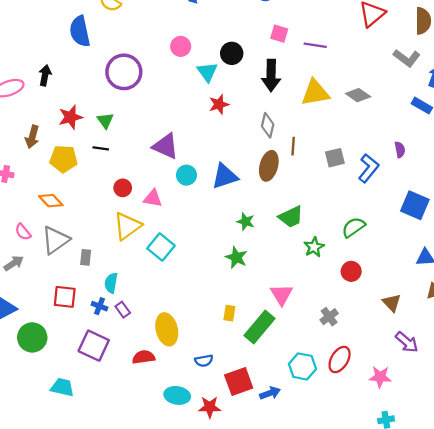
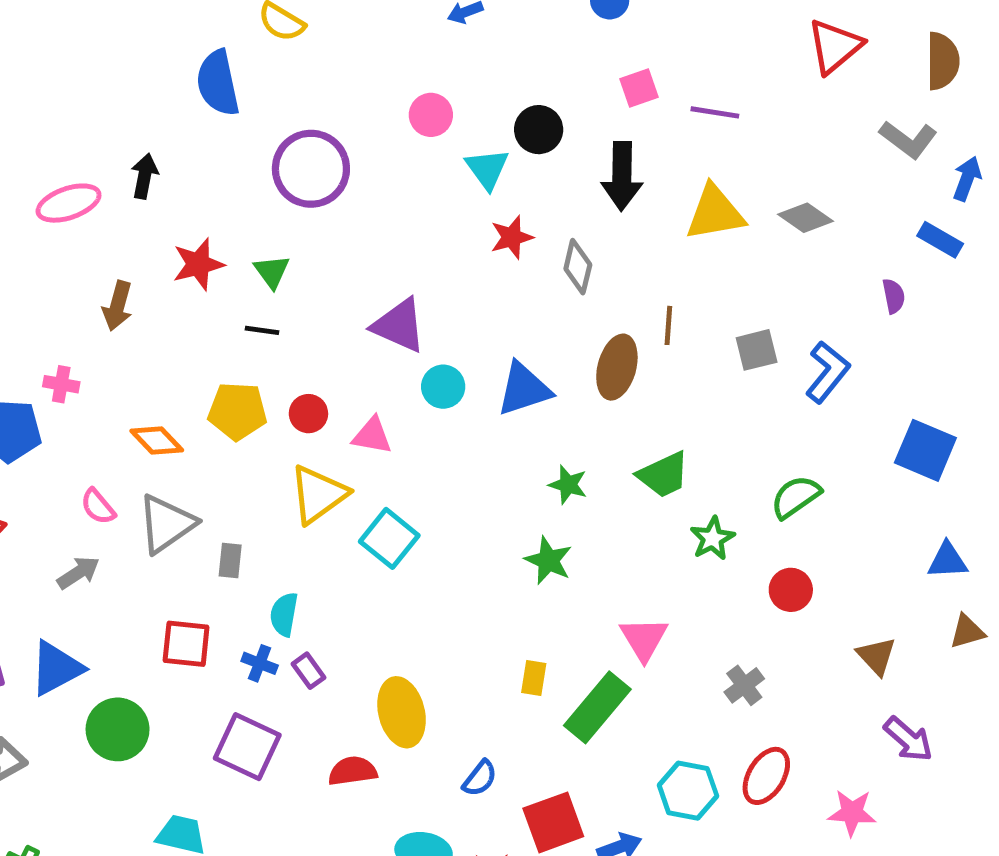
pink square: (279, 34) -> (639, 88), turned -36
gray diamond: (268, 125) -> (578, 267), moved
purple semicircle: (400, 150) -> (894, 296), moved
yellow pentagon: (64, 159) -> (237, 411), moved
blue semicircle: (204, 361) -> (480, 778), turned -42

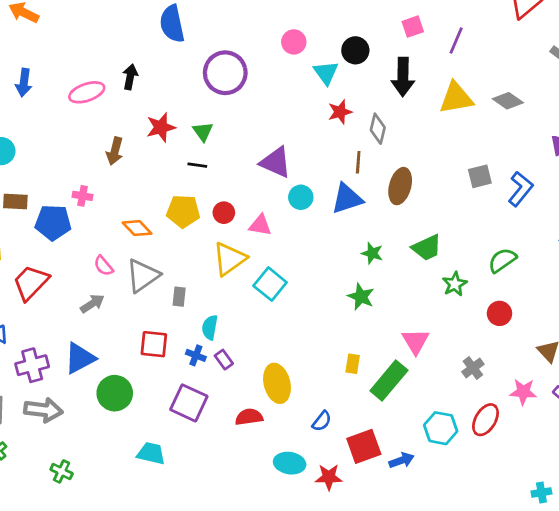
purple line: (715, 112) -> (456, 41), turned -76
brown line: (668, 325) -> (358, 162), moved
pink star: (852, 813) -> (523, 392), moved

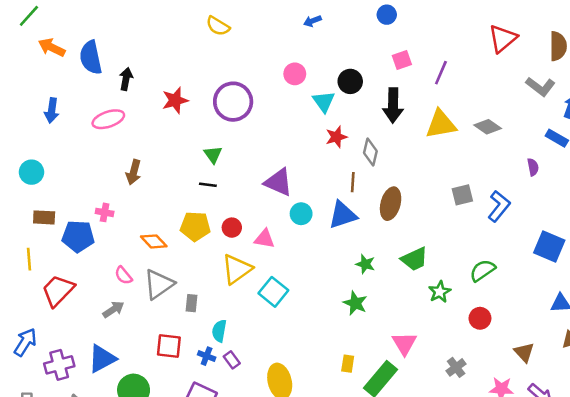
blue semicircle: (172, 24) -> (91, 57), moved
black arrow: (130, 77) -> (126, 79), moved
red star: (161, 127) -> (175, 100), moved

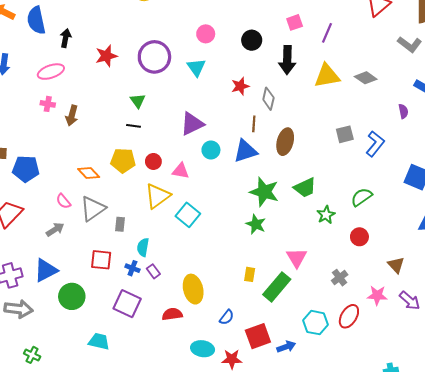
cyan triangle: (324, 102) -> (196, 67), moved
purple triangle: (278, 182) -> (192, 124), turned -50
pink cross: (105, 212) -> (48, 104), moved
green star: (365, 264) -> (264, 192), size x1.8

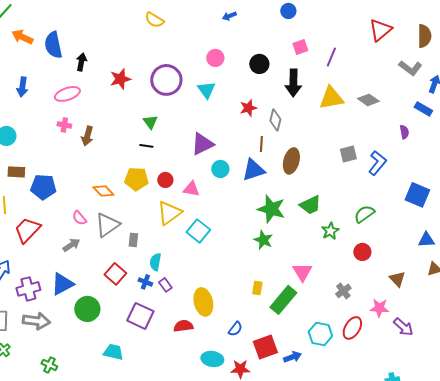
red square: (101, 260) -> (115, 274), turned 35
purple arrow: (410, 301) -> (403, 327), moved

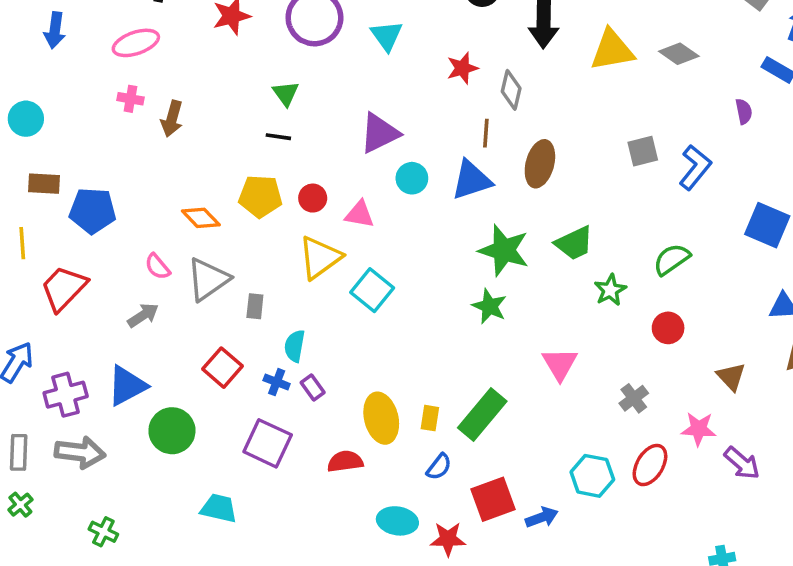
yellow rectangle: (257, 288) -> (430, 418), moved
green rectangle: (283, 300) -> (482, 414), moved

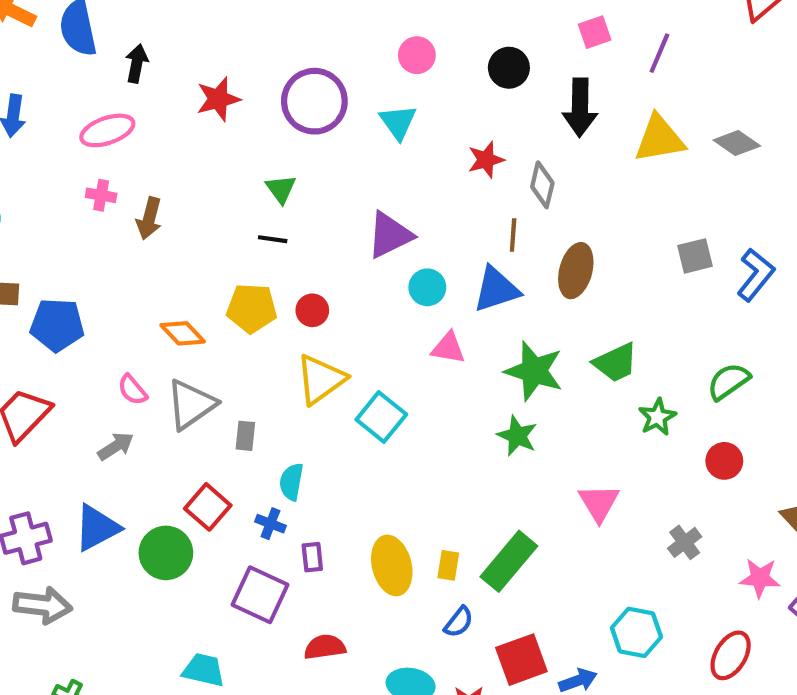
pink triangle: (360, 214) -> (448, 348), moved
purple rectangle: (313, 387) -> (312, 557), moved, turned 30
green circle: (172, 431) -> (166, 553), moved
red semicircle: (345, 461) -> (325, 647), moved
red ellipse: (650, 465) -> (731, 655), moved

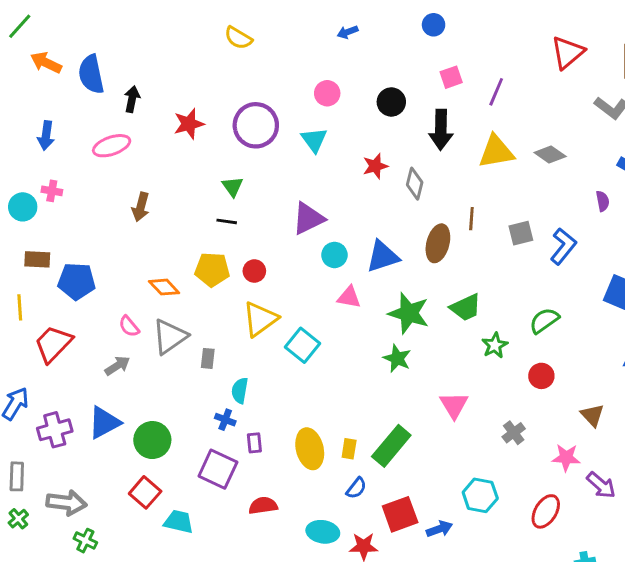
pink cross: (101, 195) -> (52, 191), moved
brown line: (513, 235) -> (471, 219), moved
red square: (208, 507) -> (145, 492), moved
gray arrow: (43, 605) -> (66, 503), moved

